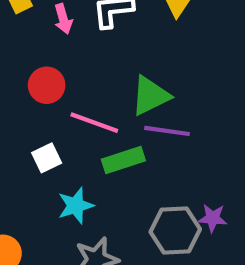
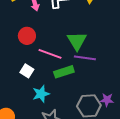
green triangle: (150, 96) -> (77, 41), turned -35
white square: (47, 158) -> (27, 71), turned -32

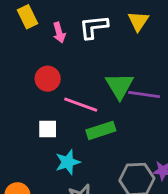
purple line: (85, 58) -> (144, 94), moved
white square: (27, 71) -> (48, 129), turned -32

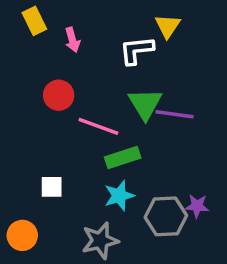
white L-shape: (94, 27) -> (137, 50), moved
white square: (48, 129) -> (52, 187), moved
cyan star: (68, 162) -> (119, 196), moved

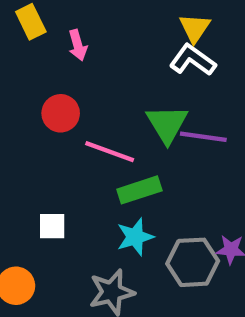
white L-shape: (137, 50) -> (193, 60), moved, turned 42

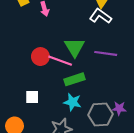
red circle: (61, 113) -> (40, 57), moved
green triangle: (167, 124) -> (75, 47), moved
cyan star: (135, 237) -> (73, 102), turned 30

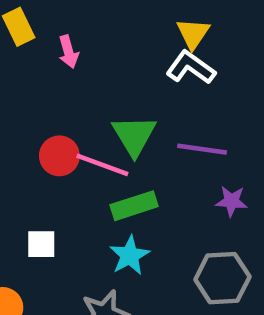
cyan star: (73, 102) -> (130, 255), turned 30
purple star: (119, 108) -> (231, 201), moved
gray hexagon: (100, 115) -> (222, 278), moved

